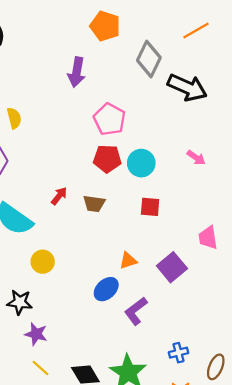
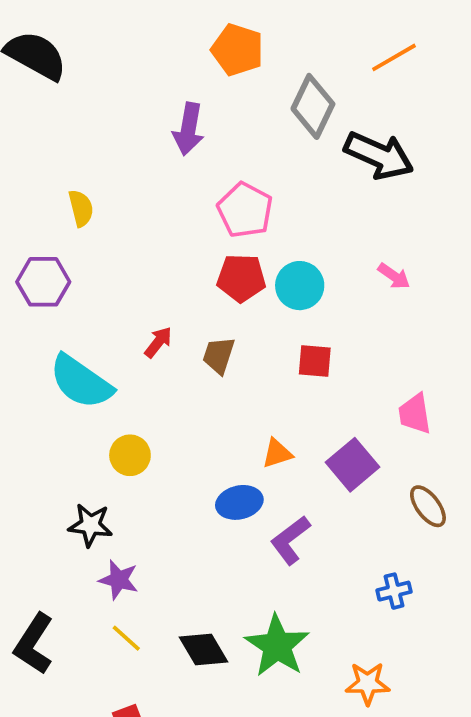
brown trapezoid: (94, 204) -> (219, 355), turned 100
blue ellipse: (106, 289) -> (239, 502), turned 30
blue cross: (178, 353) -> (394, 591), moved
brown ellipse: (216, 367) -> (428, 506), moved, turned -60

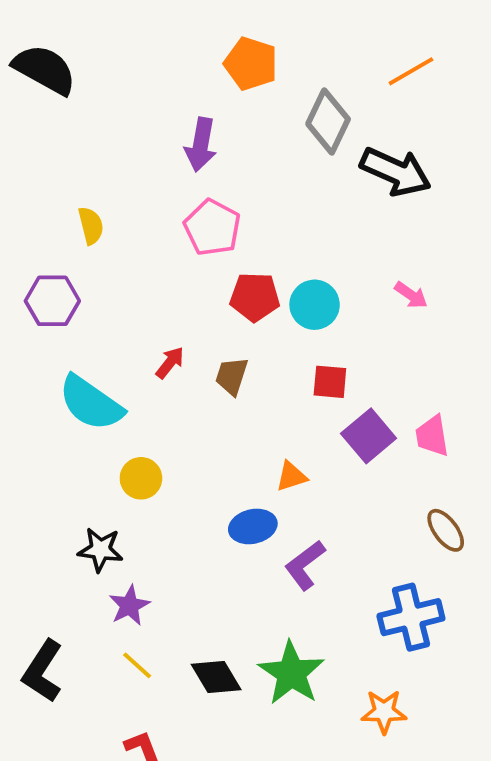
pink pentagon: (245, 210) -> (212, 228), moved
purple square: (353, 465) -> (369, 436), moved
purple star: (119, 580) -> (129, 606), turned 30
blue cross: (394, 591) -> (411, 617), size x1.8

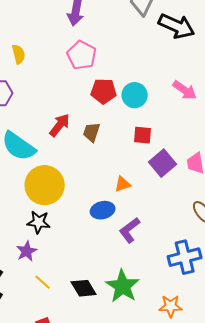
pink arrow: (411, 295) -> (185, 90), size x1.4
red arrow: (170, 363) -> (60, 125), size x1.4
yellow circle: (141, 478) -> (45, 185), size x1.8
black star: (100, 550) -> (39, 222), moved
purple star: (129, 606) -> (27, 251), moved

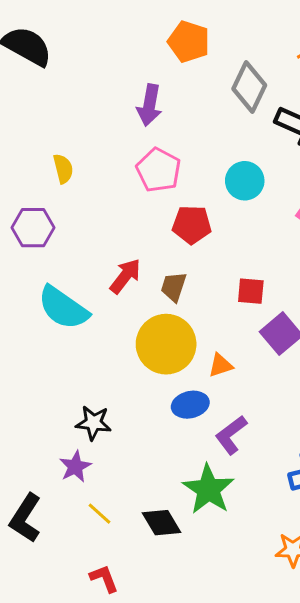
cyan circle: (135, 95) -> (245, 181), moved
yellow circle: (45, 185) -> (166, 344), moved
green star: (123, 286) -> (208, 489), moved

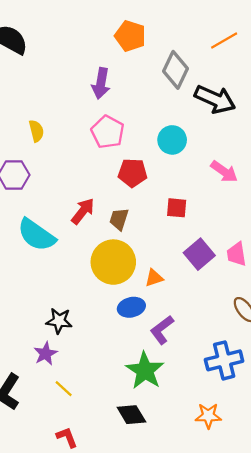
red square: (251, 291) -> (177, 208), moved
black diamond: (162, 523) -> (131, 415), moved

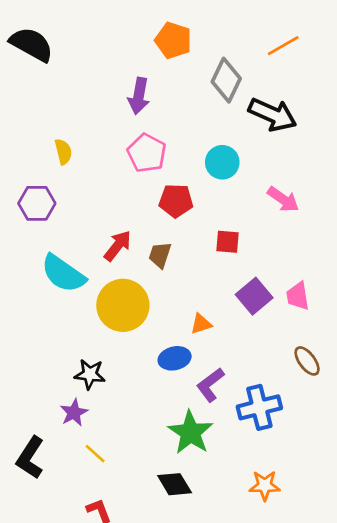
yellow circle: (113, 262) -> (123, 305), moved
blue cross: (224, 360) -> (259, 407), moved

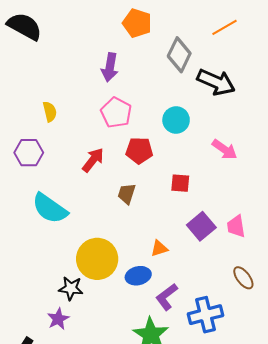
red arrow: (118, 246) -> (93, 160), moved
yellow circle: (123, 305) -> (97, 259), moved

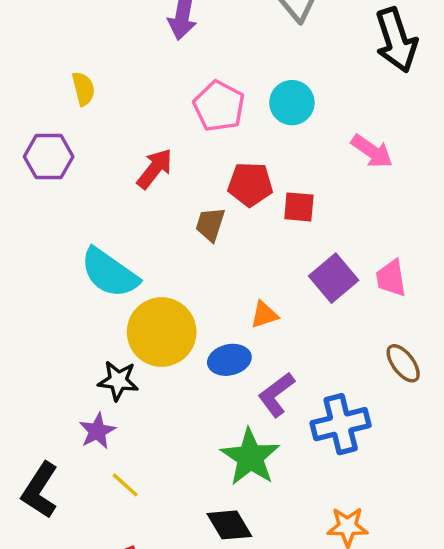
black arrow: (216, 82) -> (396, 40), moved, turned 48
pink pentagon: (116, 113) -> (219, 106), moved
red pentagon: (139, 151) -> (250, 184), moved
cyan semicircle: (50, 208) -> (109, 273), moved

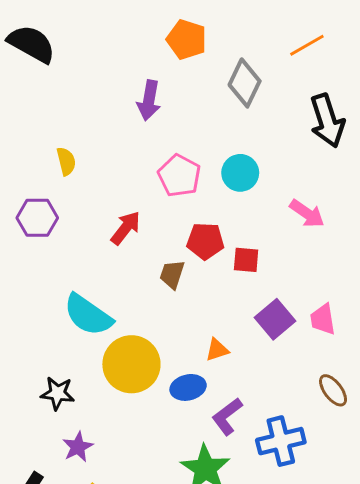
black star: (118, 381) -> (58, 393), moved

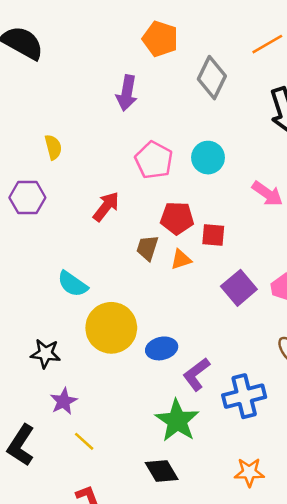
cyan semicircle: (88, 315) -> (73, 284), size x0.7
orange triangle: (217, 350) -> (181, 259), moved

